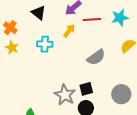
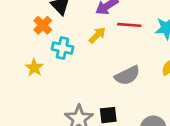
orange cross: (10, 28) -> (43, 25), moved
yellow star: (12, 48) -> (34, 68), moved

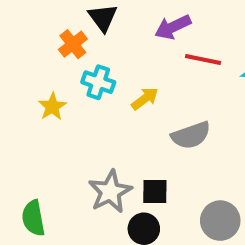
yellow arrow: (97, 35) -> (145, 99), moved

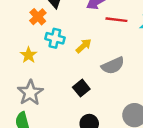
gray star: (110, 192) -> (30, 93), moved
black square: (155, 192) -> (81, 88), moved, turned -35

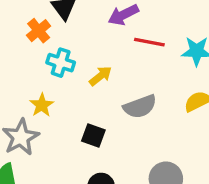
yellow star: (29, 55) -> (42, 105), moved
black square: (81, 88) -> (93, 136), turned -35

